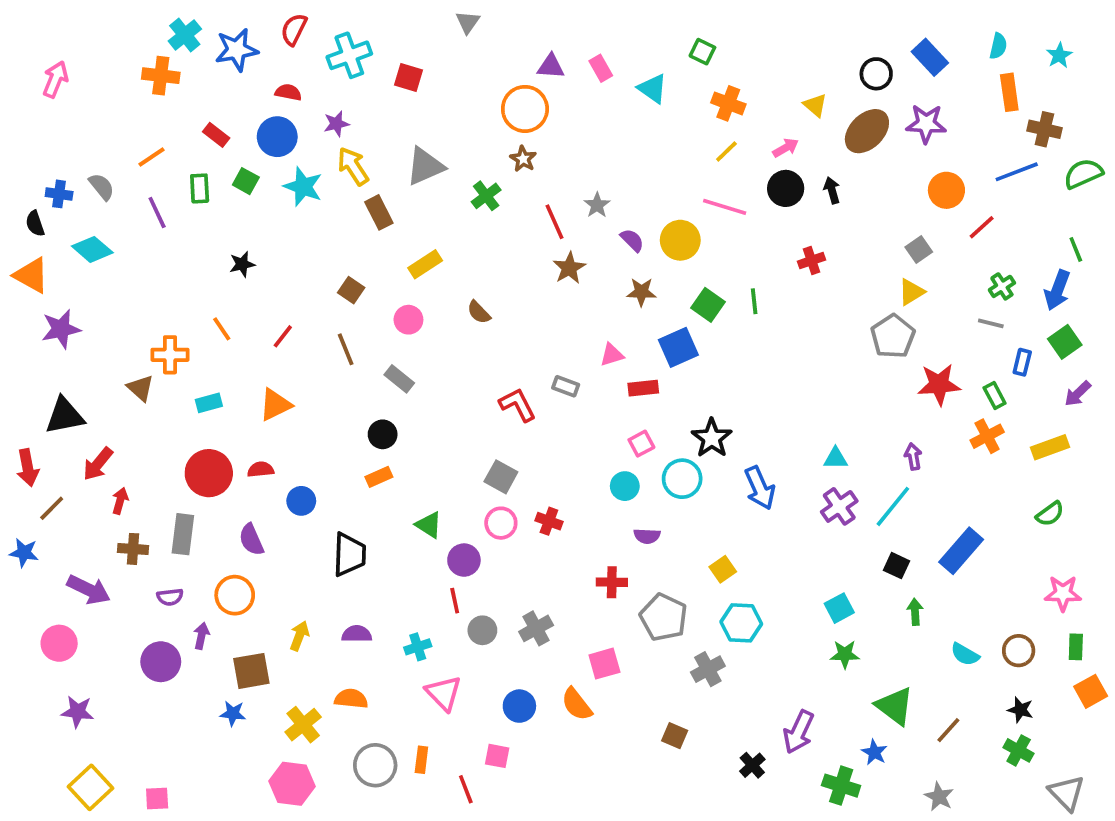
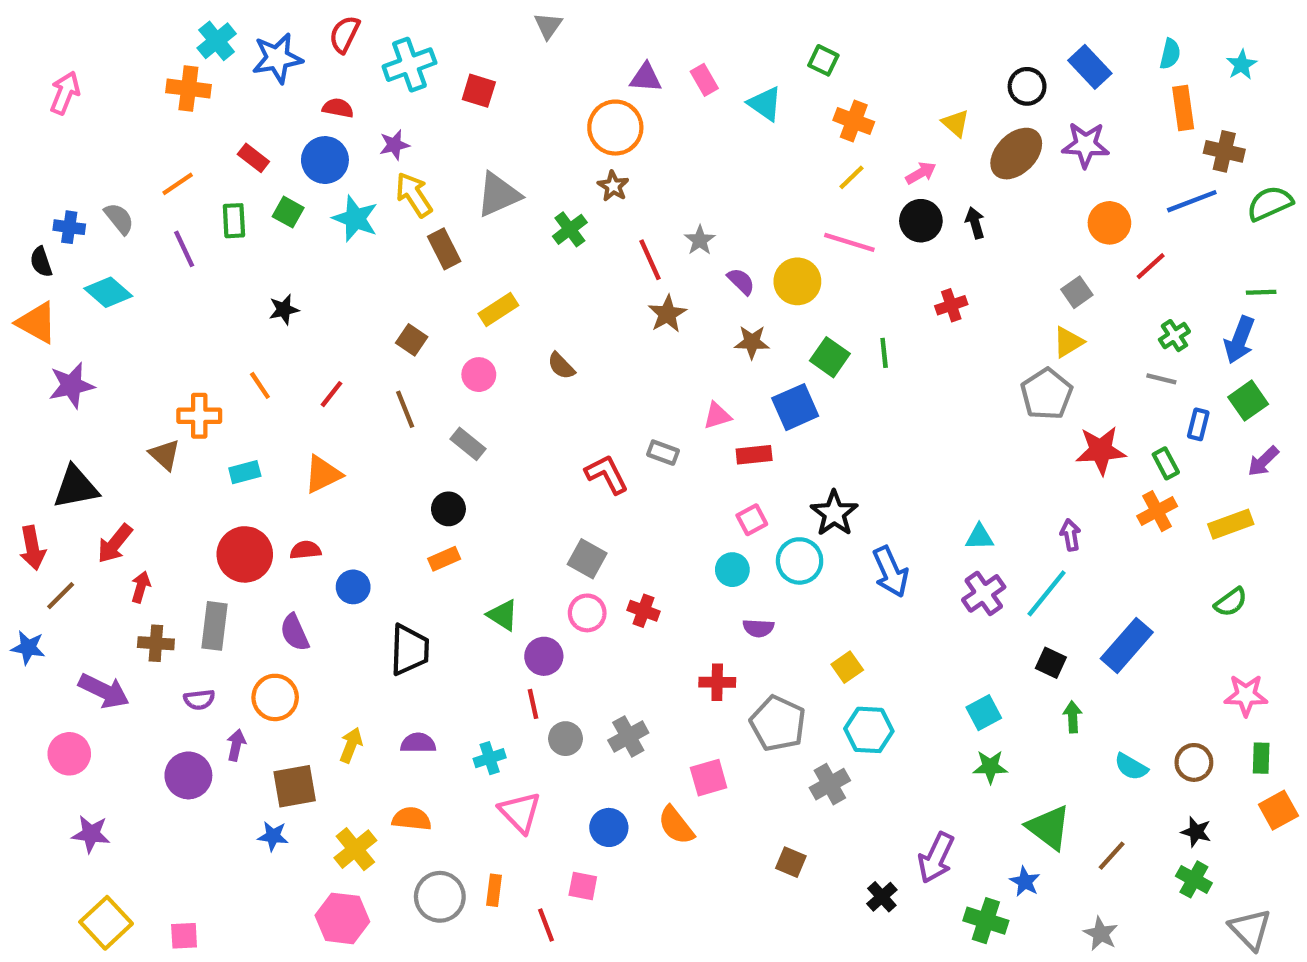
green line: (1076, 249) -> (1261, 292), turned -70

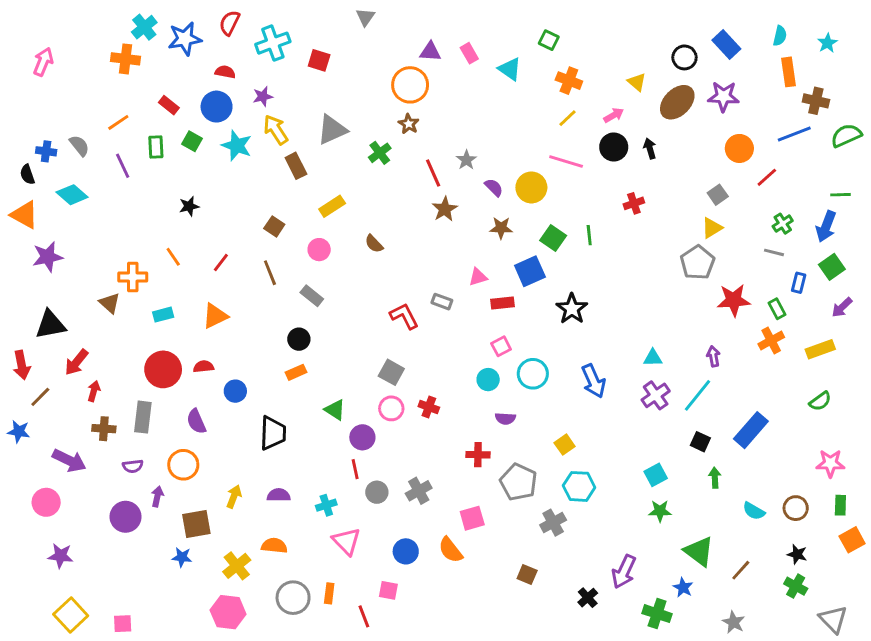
black star: (834, 513) -> (572, 309), moved

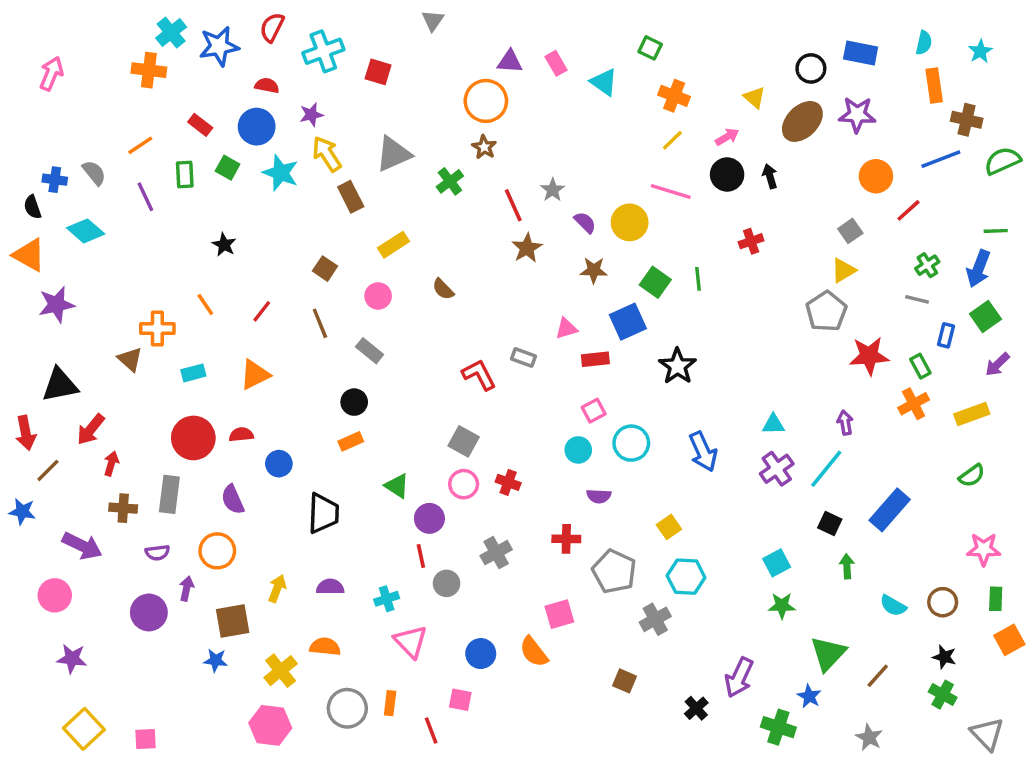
blue rectangle: (726, 44) -> (861, 53), turned -36
black star: (189, 206) -> (224, 245), turned -30
gray cross: (419, 491) -> (496, 553), moved
green triangle: (699, 551) -> (828, 654), turned 36

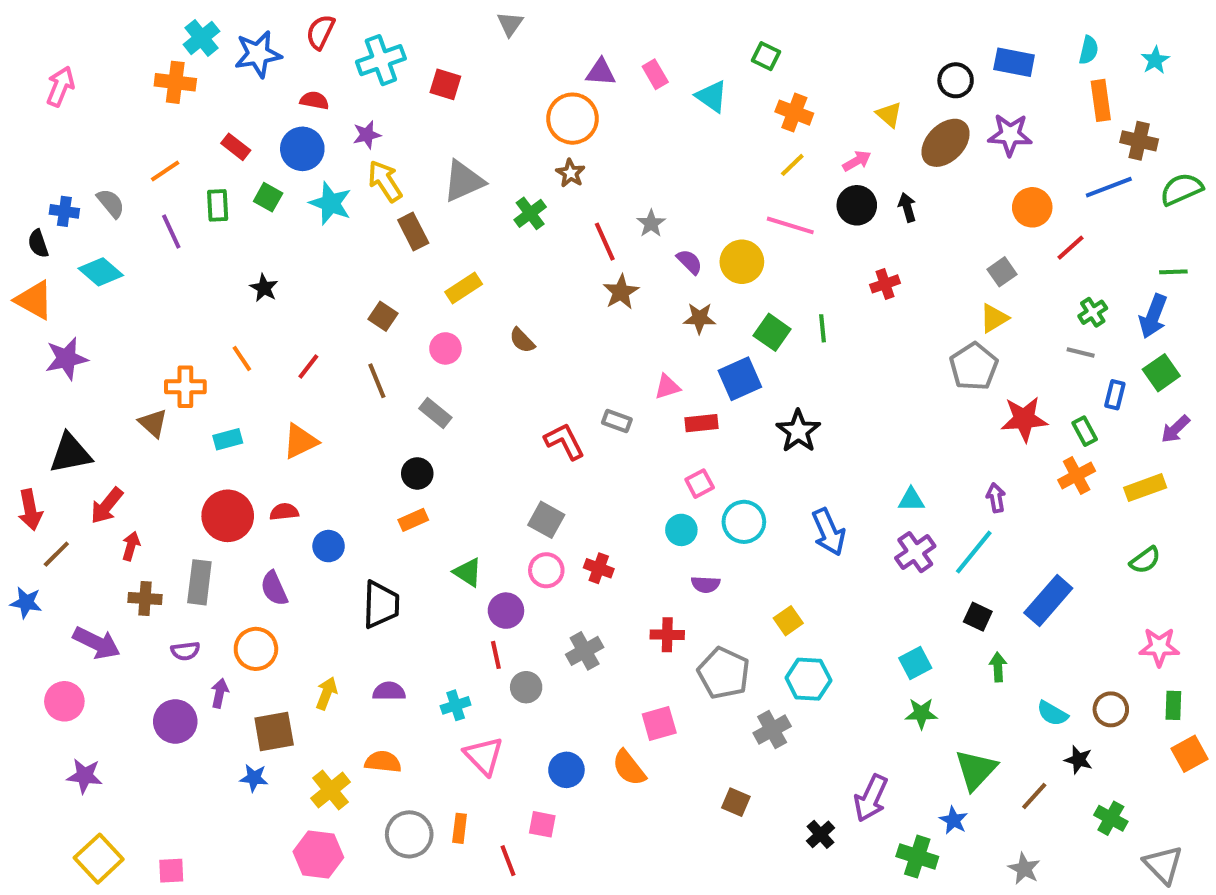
black star: (944, 657) -> (1079, 760), moved

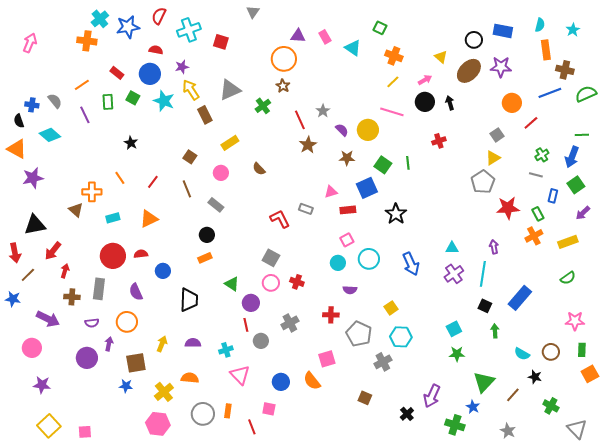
cyan line: (974, 552) -> (483, 274), turned -30

